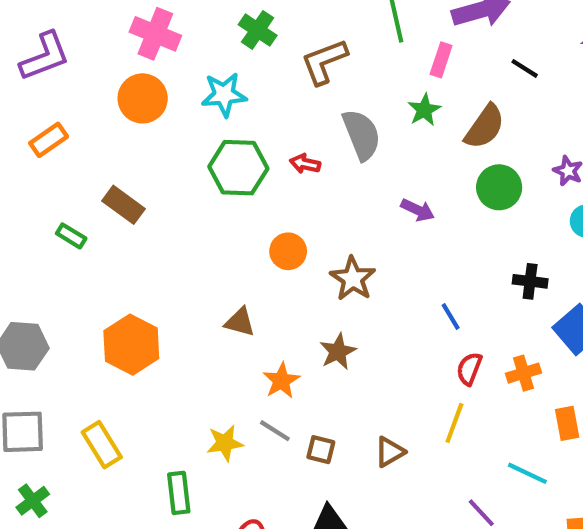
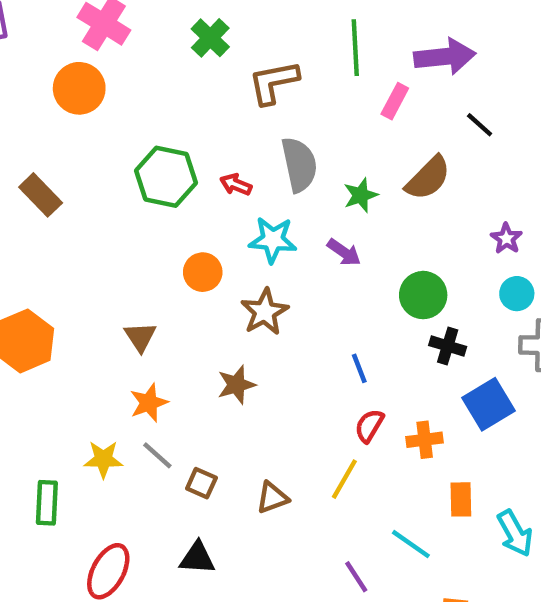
cyan star: (224, 95) -> (273, 240), moved
green star: (424, 110) -> (361, 195), moved
green circle: (499, 187) -> (423, 295), moved
brown triangle: (240, 322) -> (140, 337), turned 32
orange star: (281, 381) -> (149, 403), moved

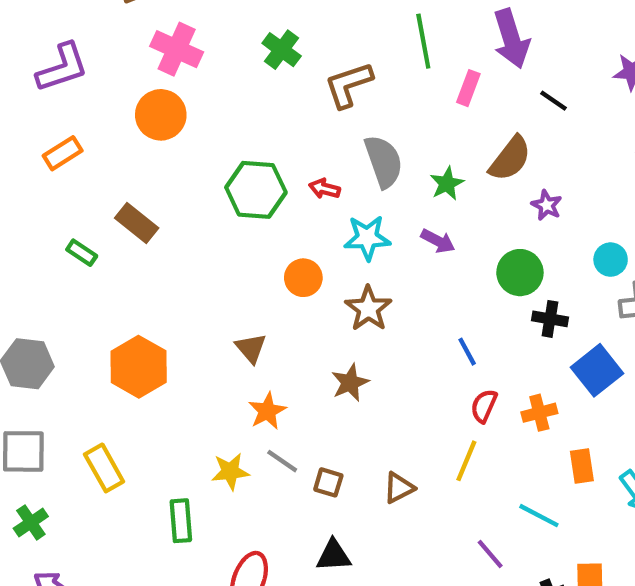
purple arrow: (445, 57) -> (511, 39), turned 86
purple star: (506, 238) -> (547, 205), moved

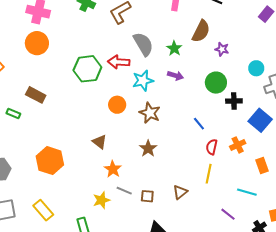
red arrow: (325, 189) -> (119, 62), size x1.5

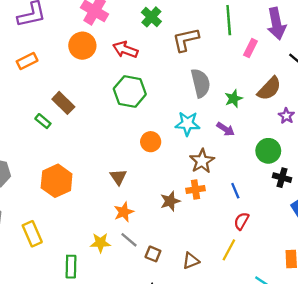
red arrow: (119, 62) -> (125, 50), moved
brown star: (150, 113) -> (202, 161), moved
green rectangle: (13, 114) -> (43, 121), moved
orange cross: (238, 145) -> (195, 190), moved

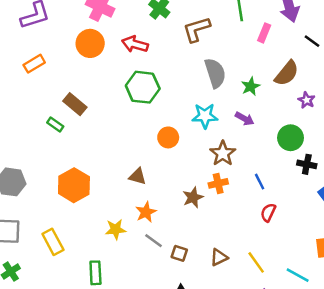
brown triangle: (118, 177) -> (138, 176), turned -36
yellow star: (100, 243) -> (116, 229), moved
yellow line: (229, 250) -> (256, 262), moved, turned -60

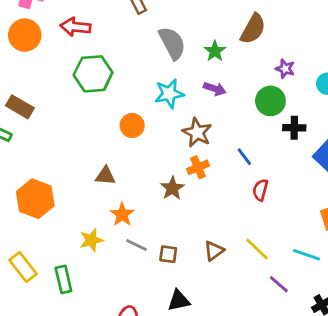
purple star: (307, 100) -> (285, 69), moved
green rectangle: (95, 273) -> (63, 279), moved

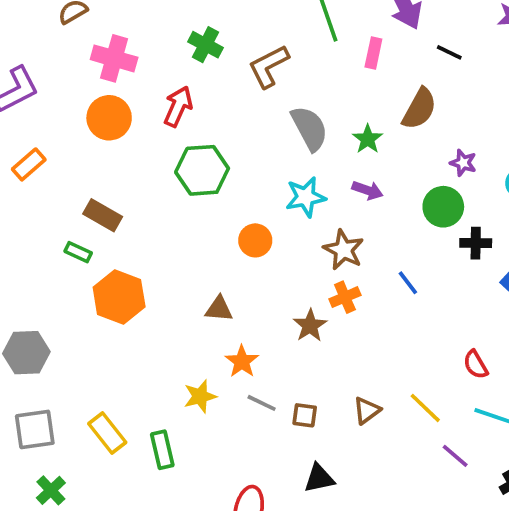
red arrow: (76, 27) -> (178, 106), turned 108
red semicircle: (260, 190) -> (476, 365), moved, turned -45
orange hexagon: (35, 199) -> (119, 297), moved

